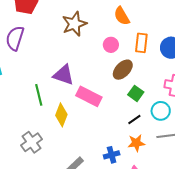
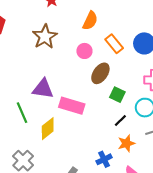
orange semicircle: (122, 16) -> (90, 21), turned -114
orange rectangle: (141, 43) -> (114, 44), turned -36
yellow diamond: (61, 115) -> (48, 129), turned 40

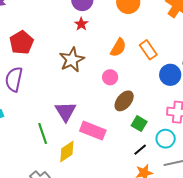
orange rectangle: (114, 44) -> (148, 50), moved
purple triangle: (43, 89) -> (66, 111), turned 45

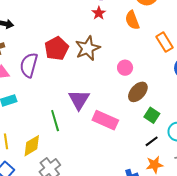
red pentagon: (21, 43) -> (56, 48), moved
orange semicircle: (118, 48) -> (132, 20), moved, turned 126
yellow diamond: (67, 152) -> (32, 146), moved

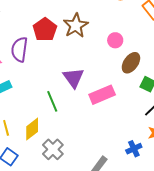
pink rectangle: (105, 120) -> (102, 95), turned -40

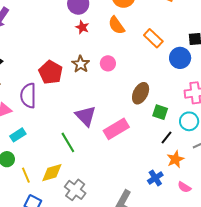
brown star: (76, 26) -> (81, 64), size x0.7
pink circle: (115, 40) -> (108, 63), moved
yellow diamond: (32, 129) -> (52, 173), turned 30

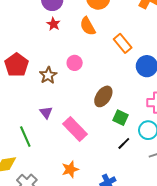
brown star: (81, 64) -> (48, 75), moved
purple triangle: (86, 116) -> (46, 112), size x0.6
pink rectangle: (116, 129) -> (75, 129), turned 70
orange star: (175, 159) -> (70, 169), moved

